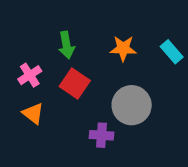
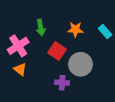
pink cross: (30, 75) -> (18, 46), size x1.5
red square: (75, 83) -> (57, 51), moved

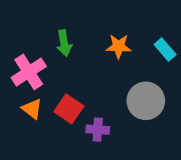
red square: (57, 51) -> (69, 109), moved
gray circle: (81, 64) -> (146, 101), moved

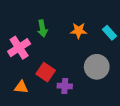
orange triangle: (32, 109) -> (21, 87), moved, turned -32

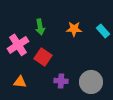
gray circle: (97, 67) -> (91, 82), moved
red square: (46, 72) -> (43, 57), moved

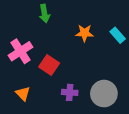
green arrow: (40, 27) -> (45, 14), moved
orange triangle: (20, 82) -> (23, 94), turned 40

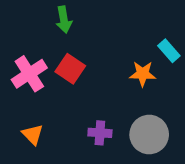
orange star: (84, 33) -> (143, 74), moved
red square: (49, 65) -> (70, 69), moved

